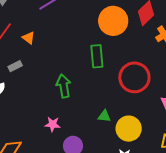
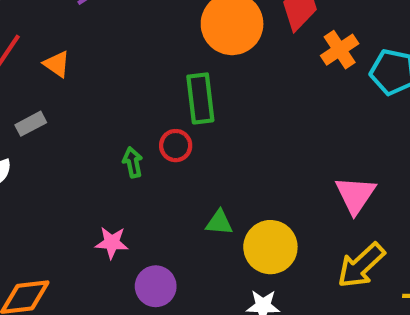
red circle: (134, 77) -> (176, 146), moved, size x0.5
green arrow: (64, 86) -> (133, 162), size x0.6

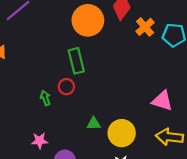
pink triangle: (355, 195) -> (162, 101), turned -40
yellow arrow: (361, 265) -> (170, 137), turned 56

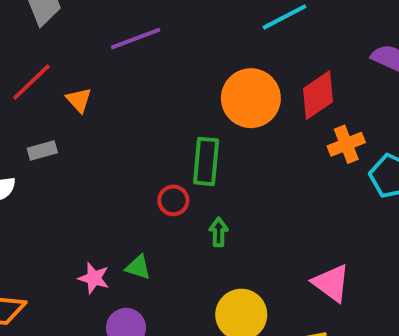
green arrow: (45, 98) -> (219, 232), moved
green triangle: (94, 124) -> (138, 267), moved

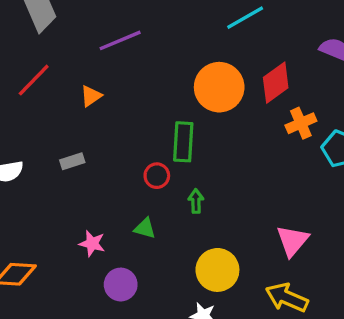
orange triangle: (79, 100) -> (91, 96), moved, turned 40
gray rectangle: (42, 150) -> (72, 161), moved
green triangle: (138, 267) -> (145, 228), moved
pink triangle: (331, 283) -> (292, 241), turned 36

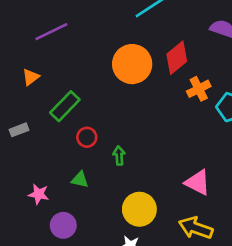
green rectangle: (183, 142) -> (65, 106), moved, turned 44
pink triangle: (292, 241) -> (198, 182), turned -40

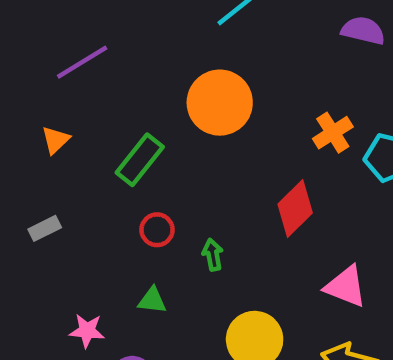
red diamond: (177, 58) -> (295, 209), moved
green rectangle: (65, 106) -> (140, 160), moved

